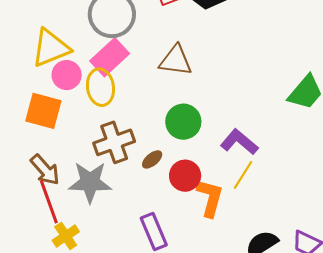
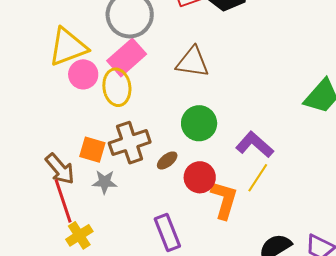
orange square: (43, 111) -> (92, 150), moved, size x0.7
gray star: (90, 182) -> (105, 182), size x0.6

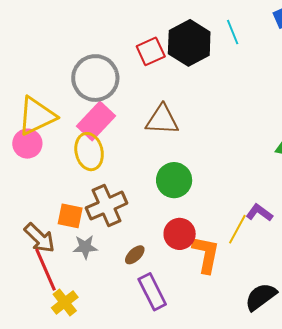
pink circle: (83, 74) -> (27, 144), moved
purple L-shape: (255, 145) -> (259, 213), moved, size x0.7
brown ellipse: (167, 160) -> (135, 255), moved

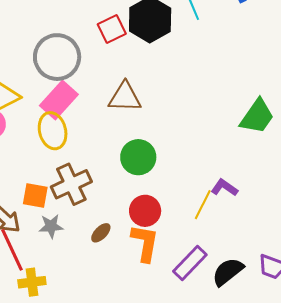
orange L-shape: (206, 254) -> (145, 243), moved
purple rectangle: (152, 292) -> (190, 263), moved, turned 72
yellow cross: (65, 302) -> (32, 282), turned 32

